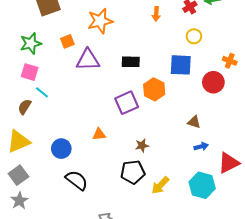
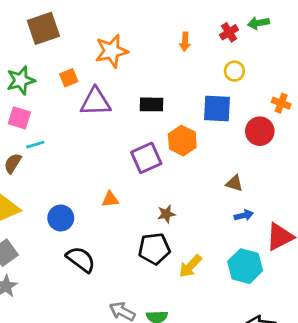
cyan line: (42, 92) -> (35, 145), turned -56

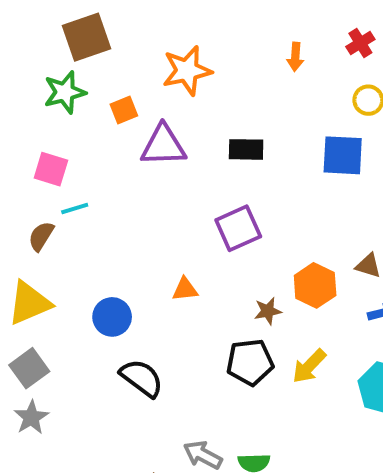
green star: (21, 80) -> (65, 92), moved
orange hexagon: (182, 141) -> (315, 285), moved
yellow arrow: (190, 266) -> (309, 366), moved

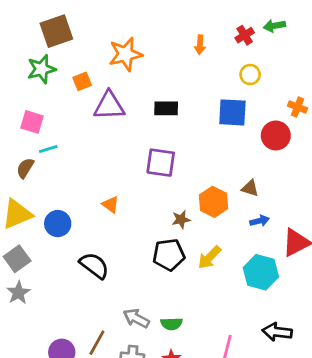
purple square: (238, 228) -> (161, 163), turned 32
orange triangle: (185, 289) -> (111, 205), moved, turned 42
blue circle: (112, 317) -> (58, 224), moved

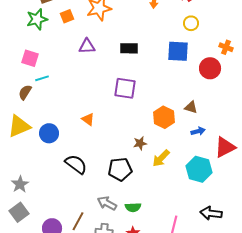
orange square: (82, 81) -> (67, 16), moved
purple triangle: (109, 106) -> (87, 46), size x0.7
brown star: (181, 219) -> (140, 143), moved
black pentagon: (169, 255) -> (120, 169), moved
gray square: (17, 259) -> (19, 212), moved

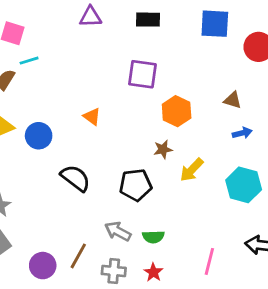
orange hexagon: (164, 117) -> (177, 111), moved

